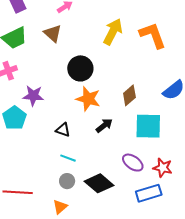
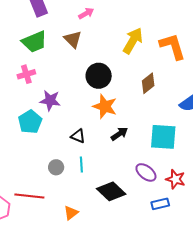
brown diamond: (129, 95) -> (148, 83), moved
cyan line: (68, 158) -> (81, 165), turned 63
gray circle: (67, 181) -> (56, 167), moved
blue rectangle: (149, 193) -> (160, 204), size x0.7

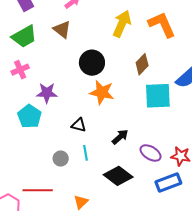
black arrow: (119, 134) -> (120, 137), moved
cyan square: (163, 137) -> (158, 96), moved
blue rectangle: (160, 204) -> (168, 183), size x1.4

